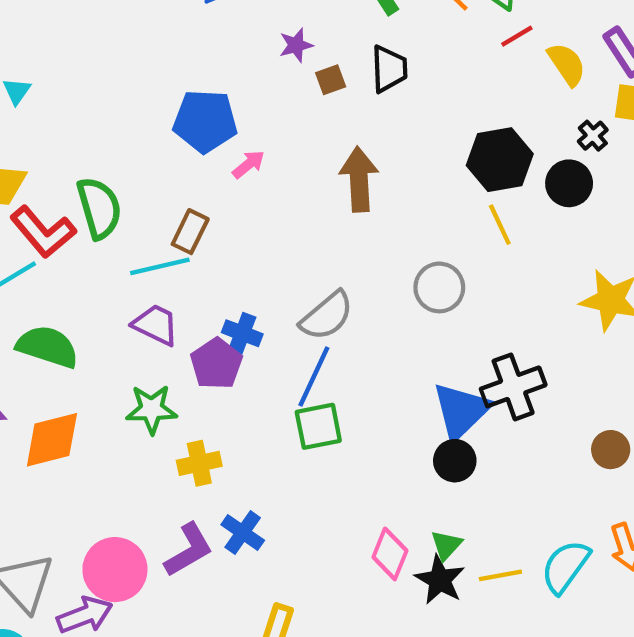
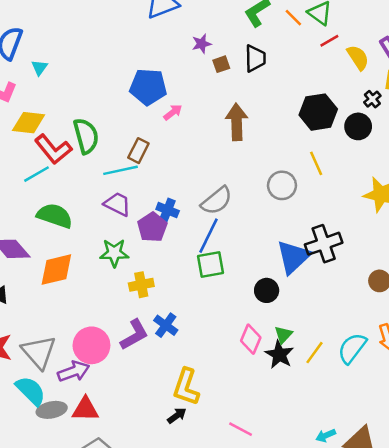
yellow line: (500, 225) -> (316, 163), moved
black circle: (455, 461) -> (267, 290), moved
yellow line: (500, 575) -> (314, 353), turned -45

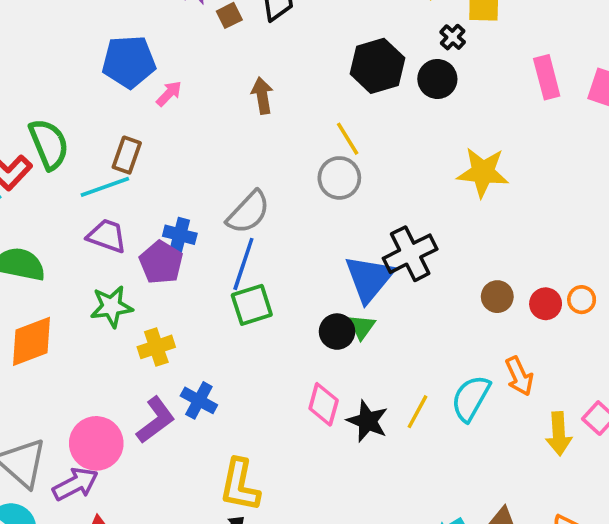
brown arrow: (237, 122) -> (262, 96), size x0.7
yellow line: (316, 163) -> (348, 139), moved
green triangle: (283, 335) -> (362, 327), moved

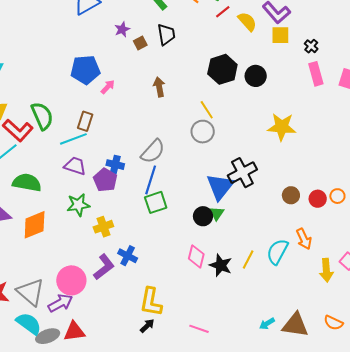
black cross: (453, 37) -> (311, 46), moved

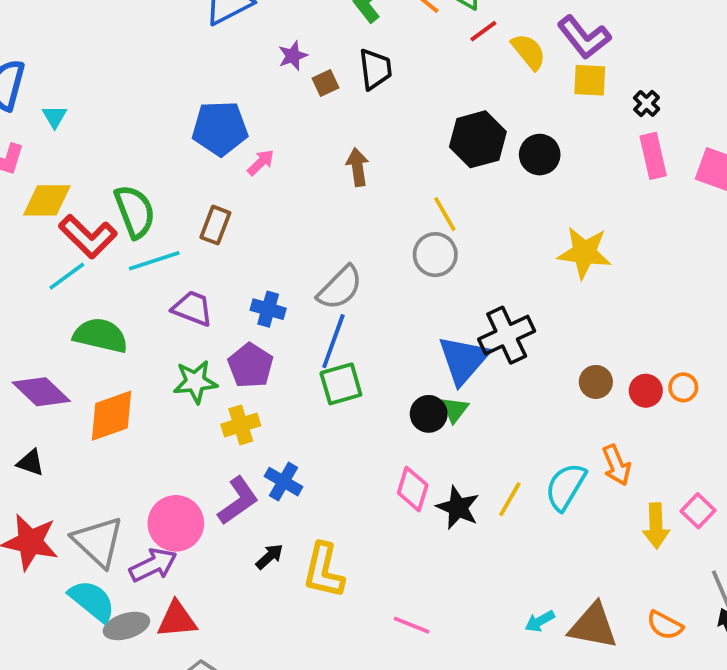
cyan line: (73, 139) -> (154, 261), moved
purple pentagon: (105, 180) -> (251, 366), moved
black arrow: (147, 326) -> (269, 557), moved

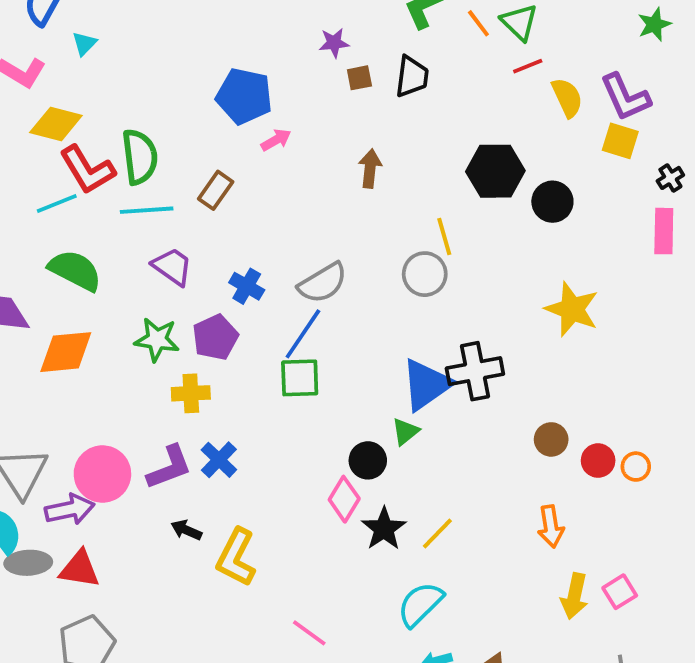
black circle: (429, 414) -> (368, 460), moved
cyan semicircle: (566, 487) -> (420, 604), moved
black arrow: (269, 557) -> (186, 530), turned -128

